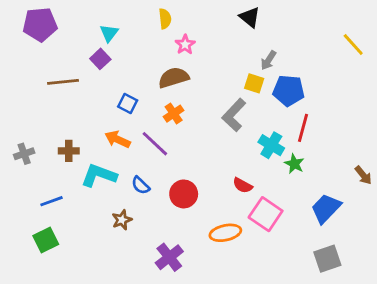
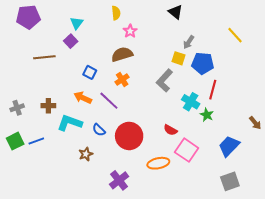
yellow line: (353, 45) -> (235, 35), moved
red circle: (184, 194) -> (129, 136), size x1.4
green square: (46, 240) -> (15, 141), moved

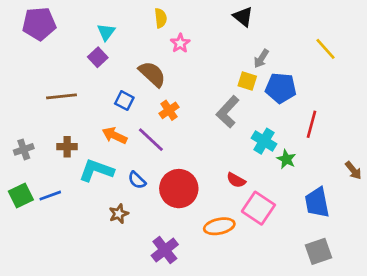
brown semicircle: (122, 54) -> (152, 74), moved, turned 60
brown line: (44, 57) -> (61, 96), moved
red line: (213, 90) -> (312, 124), moved
blue trapezoid: (229, 146) -> (317, 203), turned -55

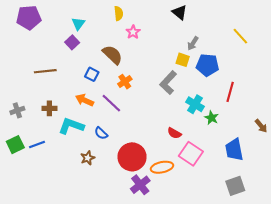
red circle: (179, 189) -> (132, 157), moved
purple cross: (165, 250) -> (140, 185), moved

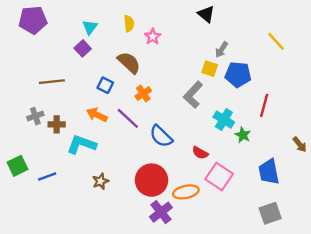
yellow semicircle: (119, 13) -> (129, 24), moved
gray cross: (17, 110) -> (35, 116), moved
blue semicircle: (101, 133) -> (161, 136), moved, size x1.5
blue line: (37, 145) -> (47, 177), moved

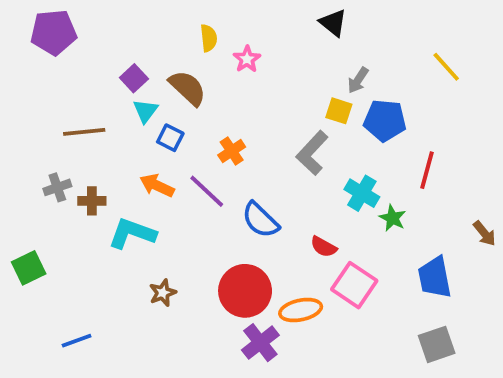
cyan triangle: (90, 27) -> (145, 111), moved
brown semicircle: (129, 63) -> (188, 88), moved
blue line: (47, 177) -> (77, 341), moved

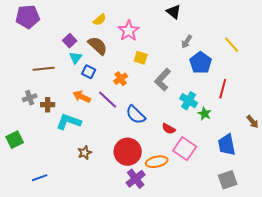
yellow semicircle: (209, 38) -> (100, 20), moved, turned 56
pink star: (247, 59) -> (129, 31), size x1.5
yellow line: (446, 67) -> (232, 45), moved
yellow square: (339, 111) -> (141, 58), moved
blue pentagon: (385, 120) -> (201, 63), turned 30

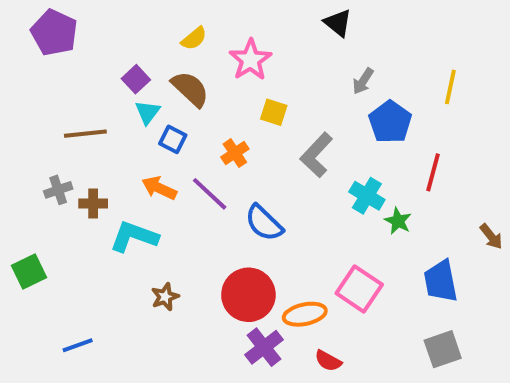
purple pentagon: (28, 17) -> (54, 33), turned 30
yellow line: (232, 45) -> (450, 87), turned 54
red semicircle: (169, 129) -> (328, 361), moved

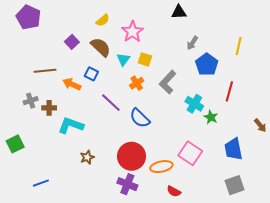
black triangle: (338, 23) -> (179, 12), turned -42
cyan triangle: (147, 112) -> (123, 59), moved
orange cross: (235, 153) -> (137, 83), moved
orange arrow: (159, 188) -> (72, 84), moved
purple cross: (264, 347) -> (127, 184), moved, turned -30

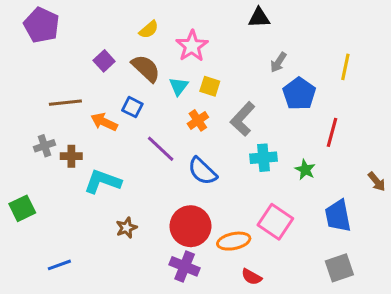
cyan cross: (194, 104) -> (263, 158), moved, turned -36

